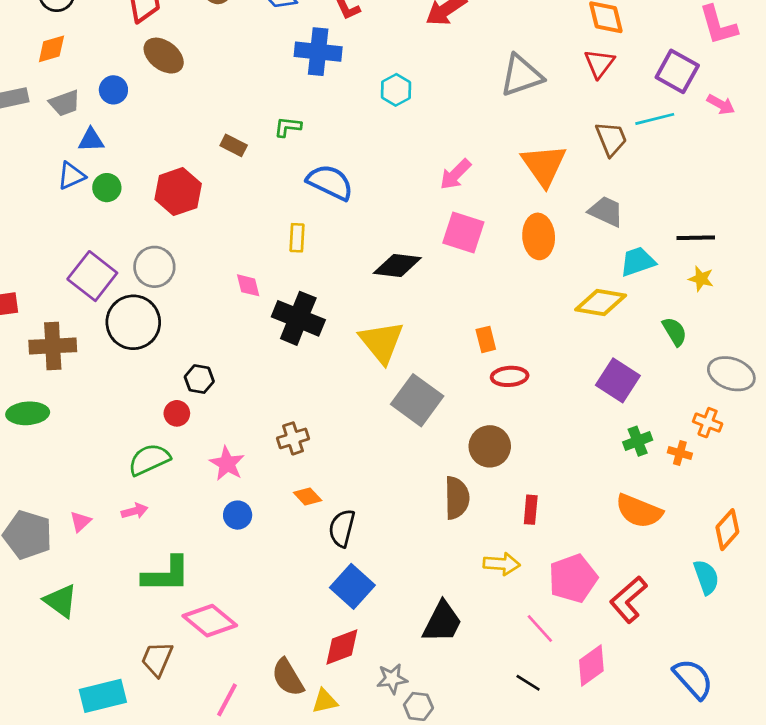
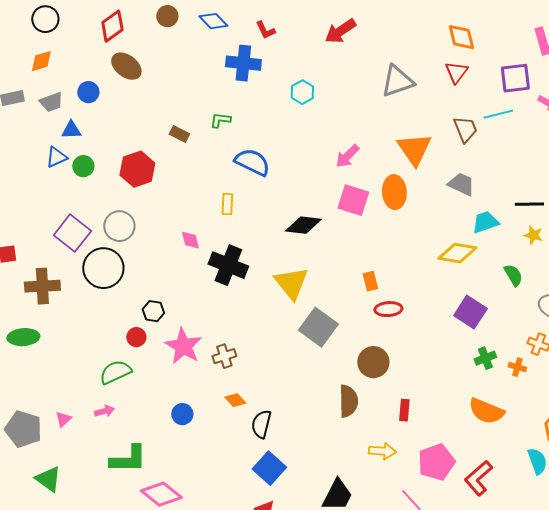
purple square: (677, 71) -> (515, 78), turned -36
orange ellipse: (539, 236) -> (394, 192), moved
pink star: (227, 464) -> (183, 346), moved, size x1.4

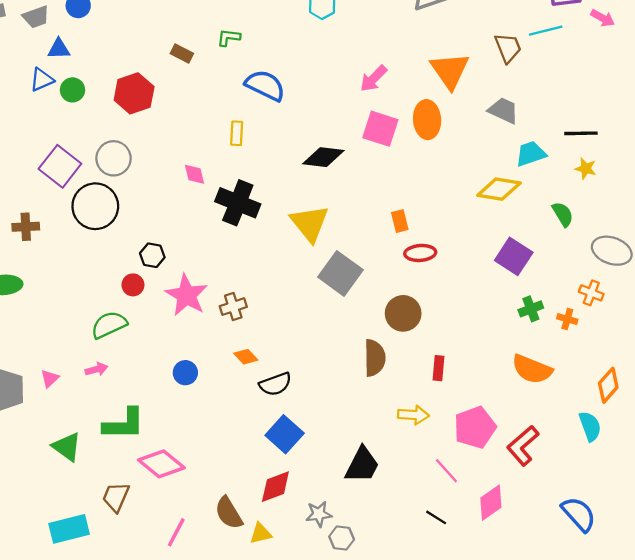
brown cross: (42, 286) -> (26, 227), size x0.7
black semicircle: (261, 424) -> (275, 384), turned -124
green triangle: (48, 479) -> (67, 447), moved

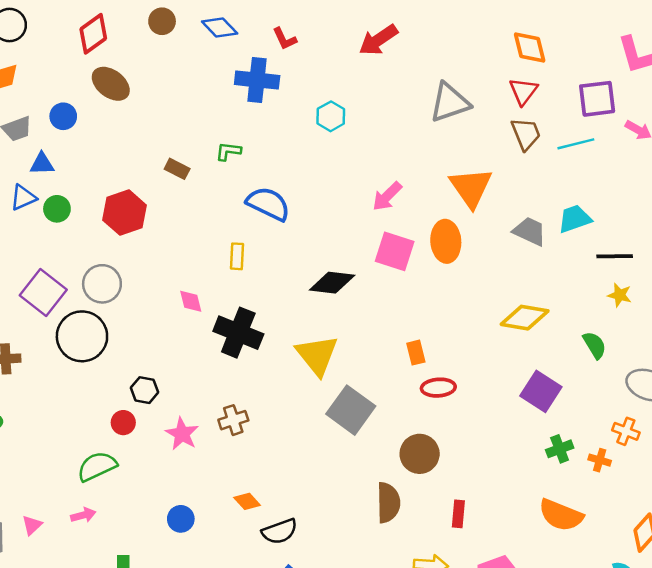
brown trapezoid: (508, 48) -> (526, 134), moved
cyan trapezoid: (531, 154) -> (575, 219), moved
pink star: (187, 295) -> (182, 434), size x0.7
brown cross: (233, 307) -> (233, 420), moved

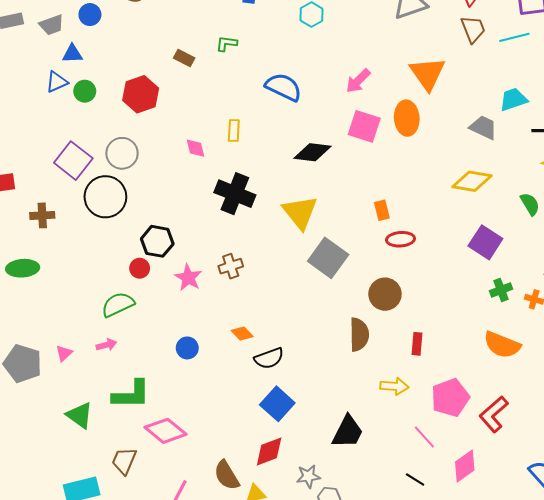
blue semicircle: (268, 204) -> (284, 87), moved
gray trapezoid: (530, 231) -> (483, 127), moved
pink diamond: (191, 301) -> (196, 148), moved
black hexagon: (145, 390) -> (157, 241), size x1.4

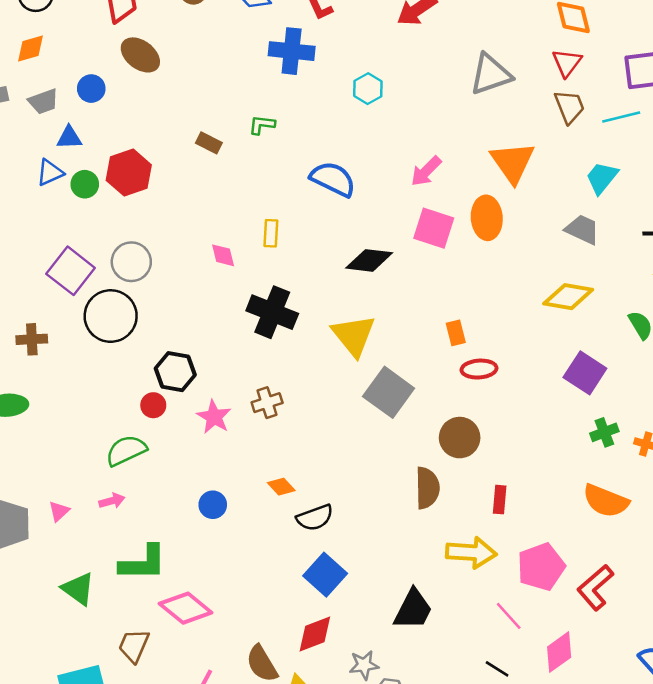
red hexagon: (141, 94) -> (129, 173), moved
cyan trapezoid: (513, 99) -> (602, 178), moved, turned -32
yellow arrow: (394, 386) -> (471, 553), size x1.4

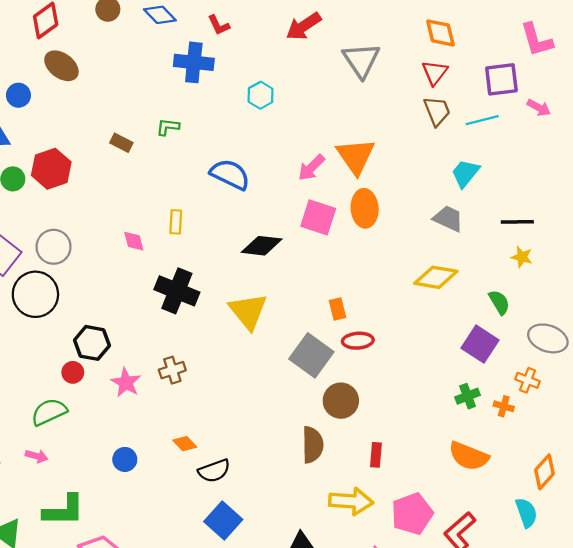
gray triangle: (491, 74) -> (361, 60), moved, turned -45
orange triangle: (513, 162) -> (356, 156), moved
purple square: (585, 373) -> (480, 344), moved
gray square: (389, 392) -> (311, 355), moved
pink arrow: (112, 501) -> (37, 456), turned 30

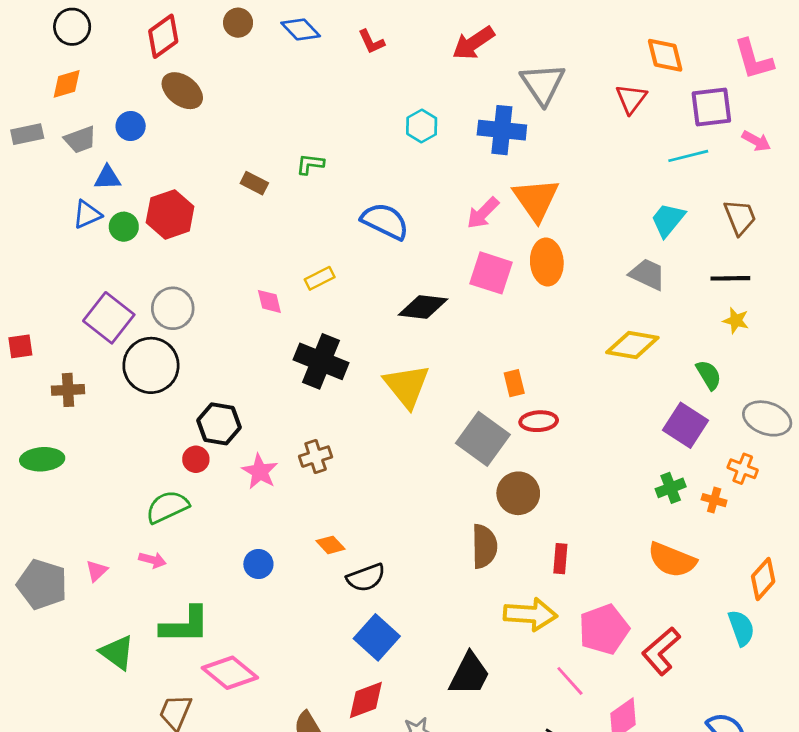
orange diamond: (440, 33) -> (665, 55), moved
blue cross: (194, 62) -> (502, 130), moved
brown trapezoid: (437, 111) -> (740, 217), moved
yellow rectangle: (176, 222) -> (320, 278), turned 60

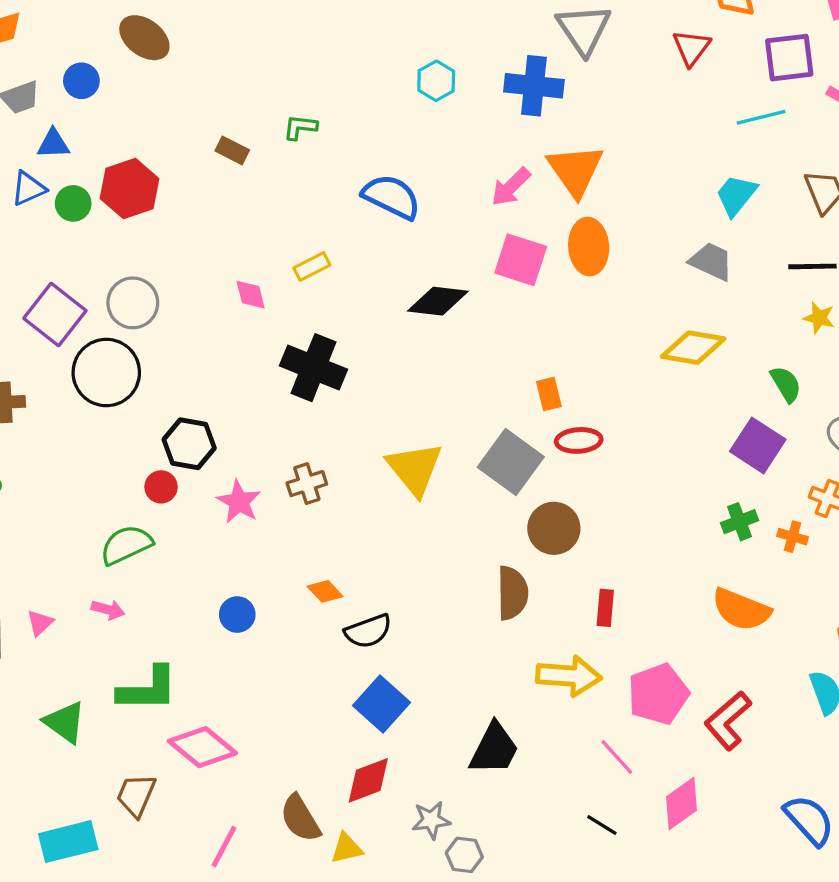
yellow triangle: (407, 386) -> (415, 469), moved

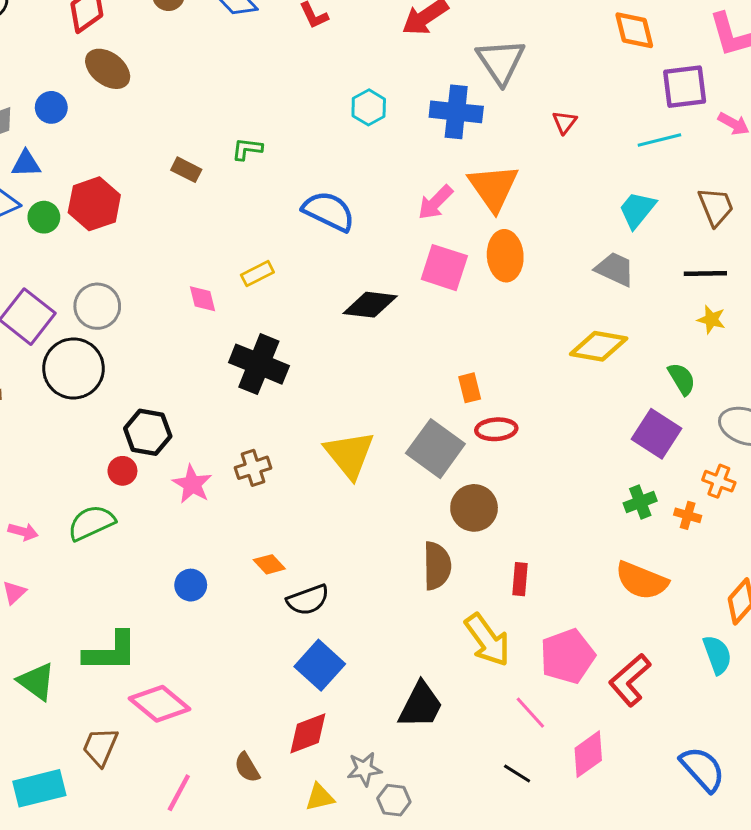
red triangle: (691, 48) -> (565, 122), moved, size x0.7
pink arrow: (108, 610) -> (23, 532), moved
yellow arrow: (569, 676) -> (487, 640), turned 50
brown semicircle: (300, 818) -> (247, 768), size x0.7
yellow triangle: (347, 848) -> (320, 797), moved

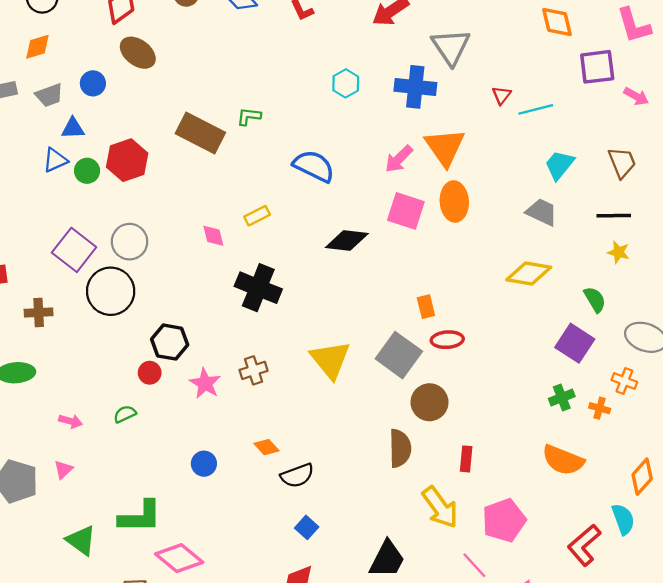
cyan line: (659, 140) -> (536, 109), moved
brown rectangle: (186, 170) -> (200, 133), size x2.0
green semicircle: (91, 523) -> (125, 414), size x0.6
blue square: (320, 665) -> (307, 527), size x0.6
red L-shape: (630, 680) -> (584, 545), moved

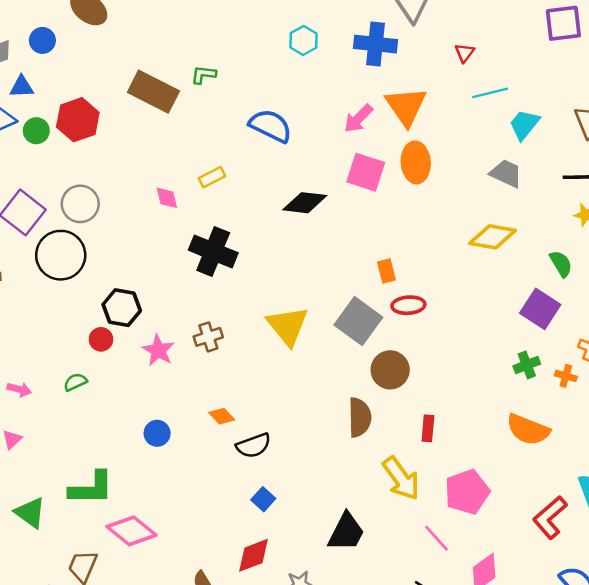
cyan line: (536, 109) -> (490, 93), moved

